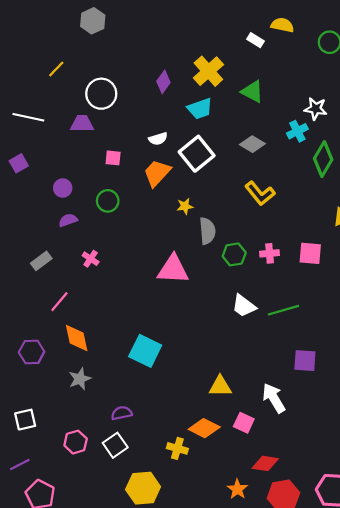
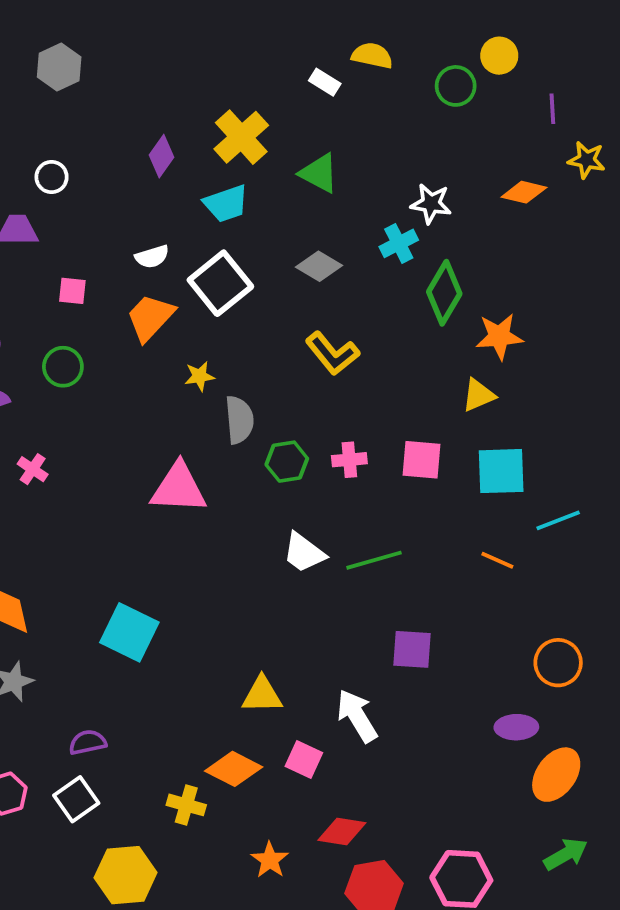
gray hexagon: (93, 21) -> (59, 67), moved
white circle: (101, 94) -> (52, 177), size x0.6
orange star: (237, 489) -> (270, 860), moved

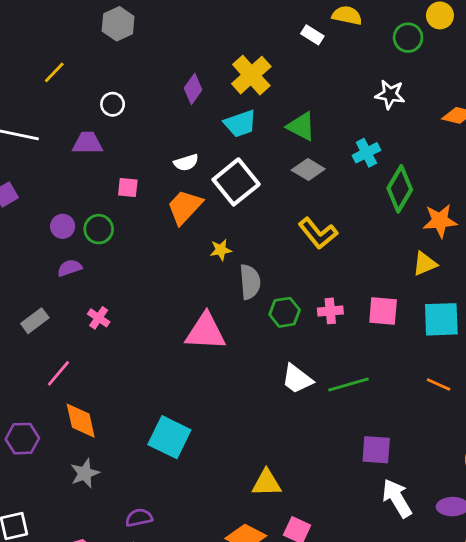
green triangle: (319, 173) -> (301, 126), moved
white star: (431, 204) -> (390, 95), moved
green circle: (63, 367) -> (99, 229), moved
white arrow: (357, 716) -> (397, 498), moved

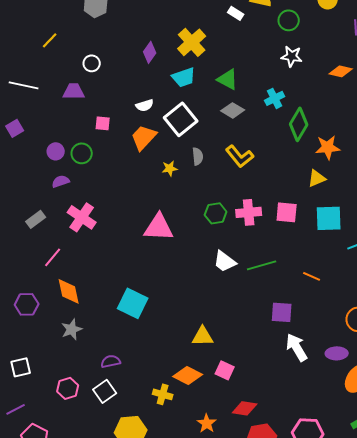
green circle: (408, 38) -> (289, 20), moved
gray semicircle: (250, 282) -> (198, 156), moved, size x0.7
pink cross: (330, 311) -> (249, 212), size x1.4
pink cross: (99, 318) -> (82, 217), size x1.8
orange line: (439, 384) -> (312, 276), moved

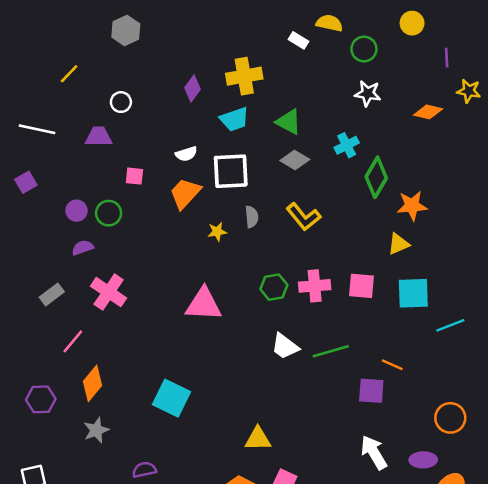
yellow cross: (192, 42) -> (244, 76), turned 32
white square: (181, 119) -> (231, 171), turned 36
orange diamond: (69, 291) -> (93, 383), turned 52
purple square: (282, 312) -> (371, 391), moved

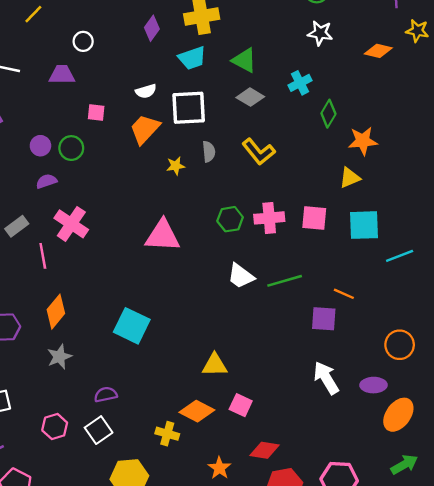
green diamond: (376, 177) -> (328, 114), size x0.7
pink line: (73, 341) -> (43, 256), moved, turned -50

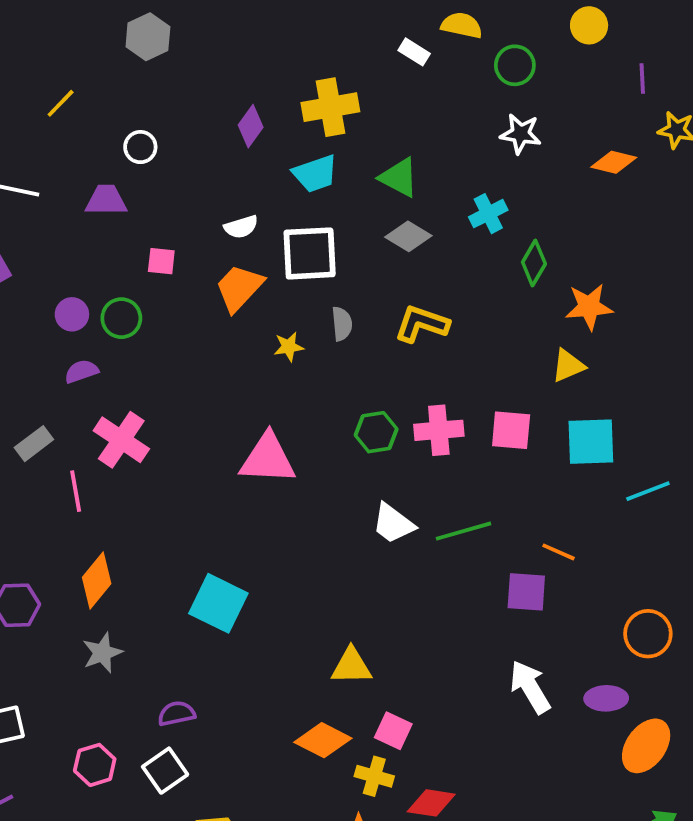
yellow L-shape: (259, 152) -> (422, 324), turned 148
yellow cross: (167, 434) -> (374, 776), moved

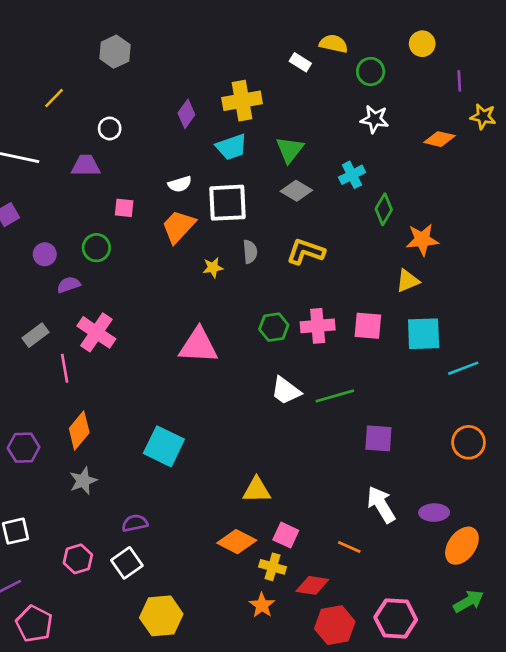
green triangle: (399, 177) -> (290, 150), turned 40
purple circle: (72, 314) -> (45, 254), moved
orange line: (559, 552) -> (349, 547), moved
orange circle: (648, 634) -> (469, 442), moved

